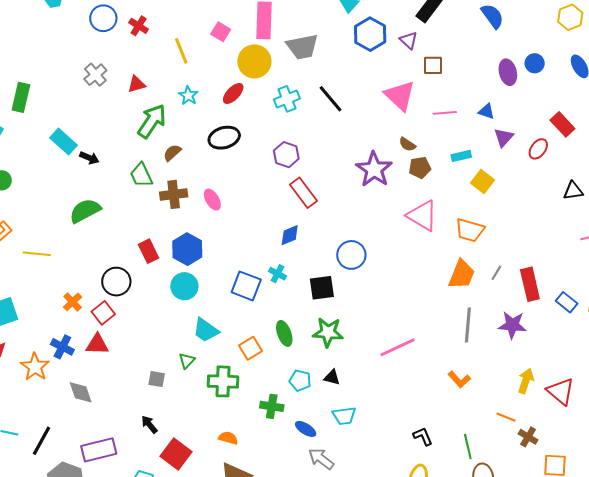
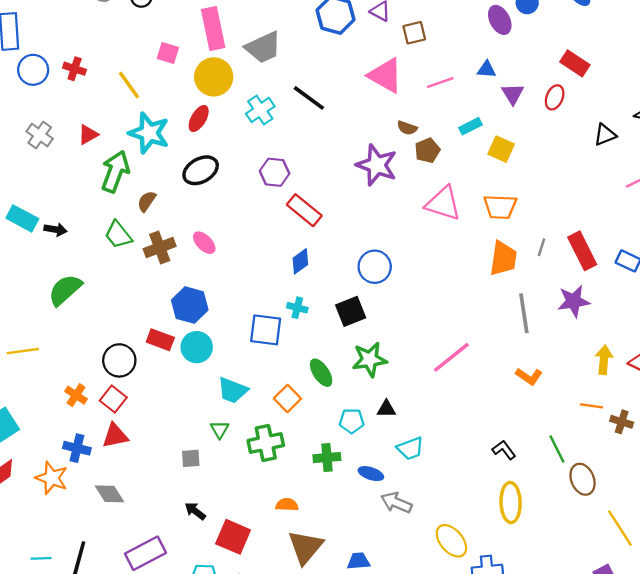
cyan star: (188, 95) -> (149, 133), size x1.8
red rectangle: (148, 251) -> (160, 340), moved, turned -30

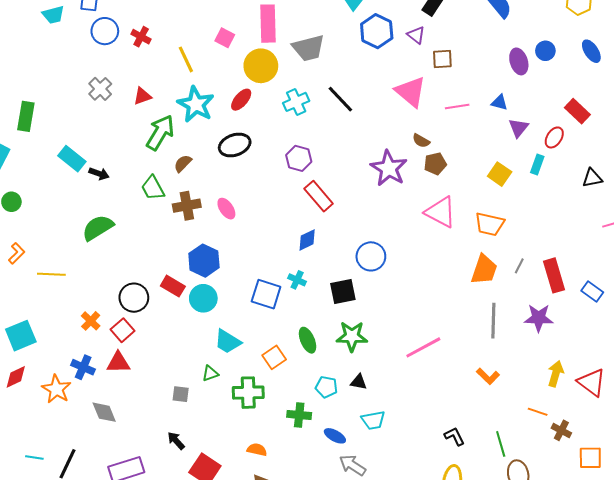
cyan rectangle: (470, 126) -> (537, 164), moved, turned -54
green triangle: (220, 429) -> (210, 374), turned 30

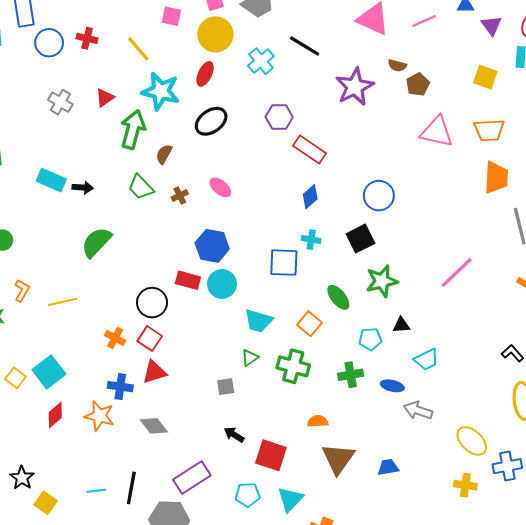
purple star: (389, 168) -> (355, 87), moved, turned 30
brown cross: (187, 206) -> (180, 196), size x0.6
green cross: (248, 393) -> (293, 366), turned 32

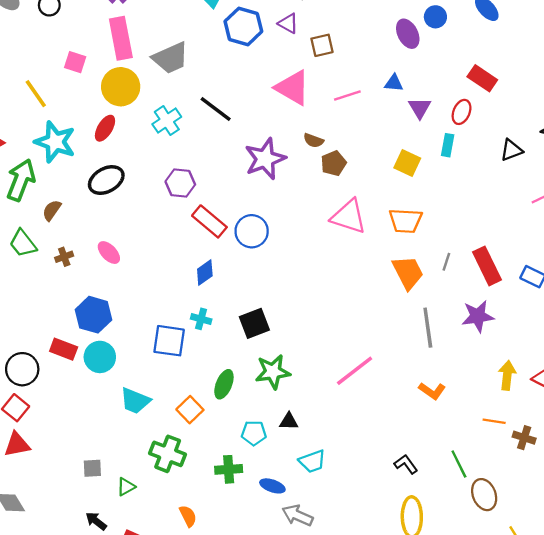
orange trapezoid: (496, 177) -> (408, 273), turned -36
blue circle: (379, 196) -> (252, 231), moved
green ellipse: (338, 297) -> (224, 384), turned 55
green triangle: (250, 358) -> (126, 487), moved
orange semicircle: (318, 421) -> (188, 516), turned 60

